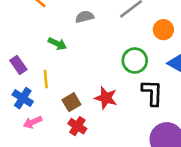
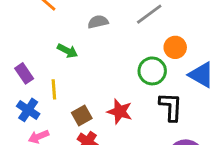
orange circle: (163, 30) -> (175, 47), moved

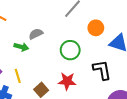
gray semicircle: (98, 22) -> (36, 34), moved
green circle: (152, 71) -> (70, 50), moved

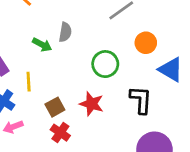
gray semicircle: (36, 34) -> (65, 32), turned 112

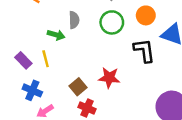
green circle: (105, 64) -> (112, 22), moved
yellow line: (29, 82) -> (46, 59), moved
black L-shape: (141, 100) -> (144, 51), moved

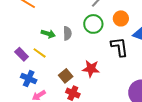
gray semicircle: (74, 20) -> (67, 33), moved
yellow line: (46, 59) -> (40, 53), turned -40

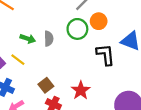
orange circle: (121, 18) -> (99, 21), moved
red star: (91, 69) -> (81, 90), moved, turned 30

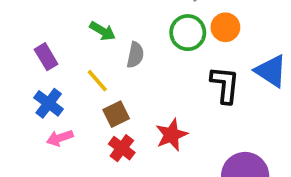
gray semicircle: (49, 39) -> (135, 55), moved
yellow line: (18, 60) -> (97, 81), moved

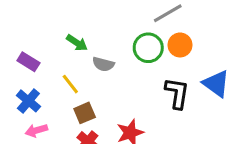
gray semicircle: (135, 55) -> (103, 64), turned 90
purple rectangle: (46, 57) -> (28, 62), turned -30

